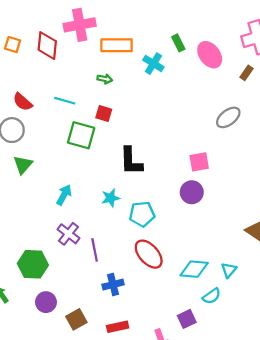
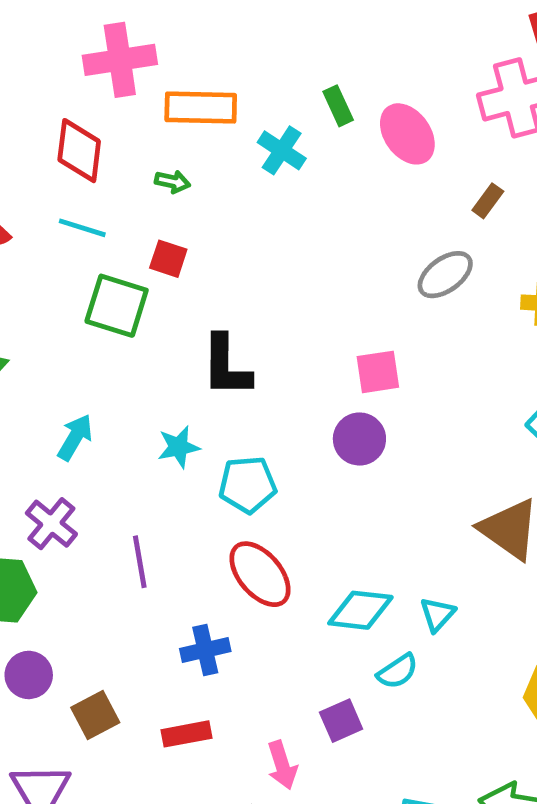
red diamond: (47, 46) -> (79, 151), moved
brown rectangle: (247, 73) -> (488, 201), moved
purple cross: (68, 234) -> (51, 524), moved
blue cross: (113, 285) -> (205, 650), moved

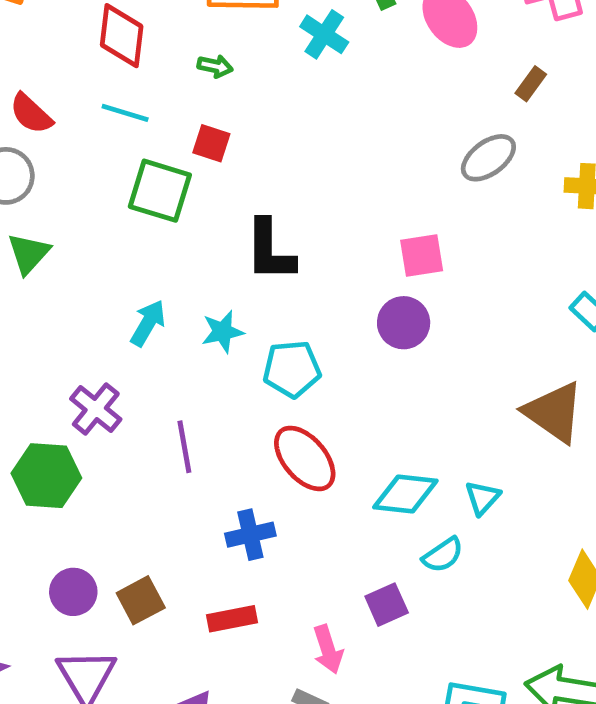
cyan arrow: (75, 437) -> (148, 323), moved
purple circle: (29, 675) -> (73, 592), moved

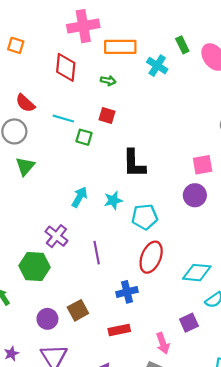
cyan line: (125, 113) -> (63, 119), moved
green square: (160, 191) -> (84, 137), size x0.6
red ellipse: (305, 458) -> (151, 257), turned 64
brown square: (141, 600) -> (78, 310), moved

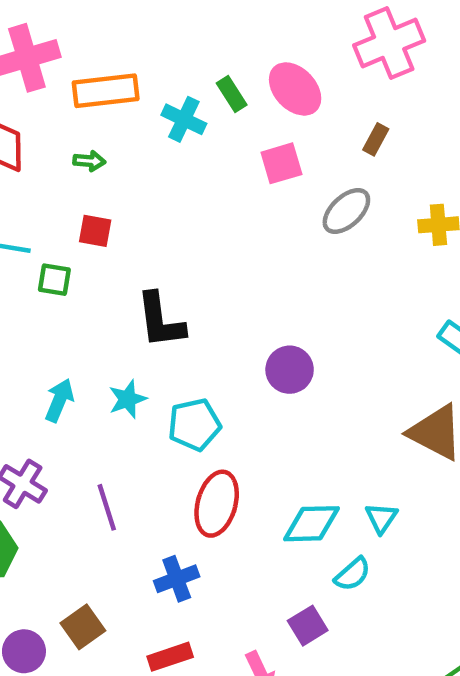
green rectangle: (182, 45) -> (232, 94), moved
pink square: (203, 165) -> (281, 163), moved

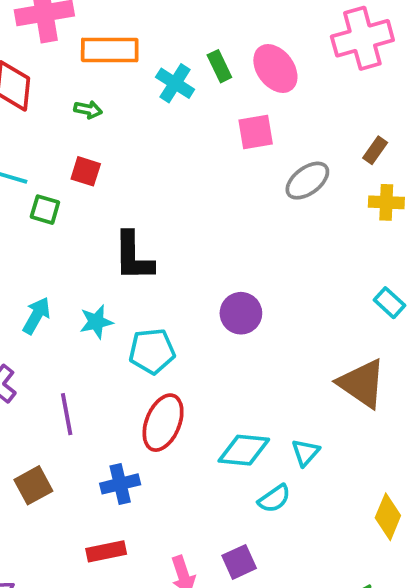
brown rectangle: (376, 139) -> (375, 150), moved
purple square: (308, 626) -> (239, 562), moved
brown square: (83, 627) -> (33, 485), moved

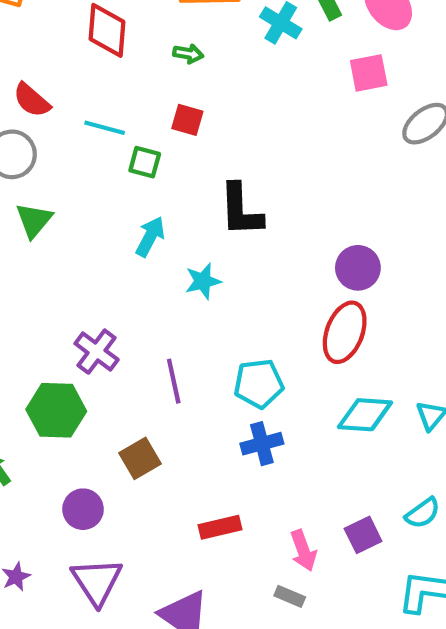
cyan arrow: (36, 316) -> (150, 237), moved
cyan pentagon: (152, 351) -> (259, 384), moved
red ellipse: (163, 423) -> (345, 332), moved
blue cross: (120, 484) -> (262, 444), moved
cyan semicircle: (274, 499) -> (423, 513), moved

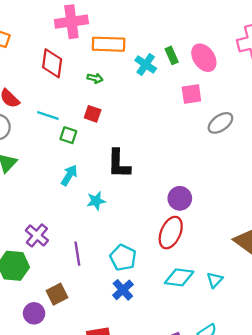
cyan pentagon: (259, 384) -> (123, 258), turned 30
blue cross: (262, 444) -> (123, 290), turned -30
purple circle: (83, 509) -> (34, 313), moved

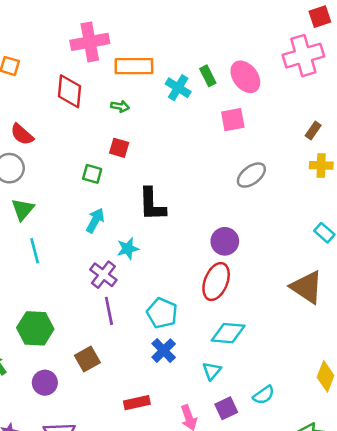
cyan line: (48, 115) -> (35, 251), moved, turned 60
gray ellipse: (220, 123) -> (251, 175), moved
purple cross: (37, 235) -> (103, 275), moved
cyan triangle: (215, 280) -> (212, 371), moved
purple circle: (34, 313) -> (45, 383), moved

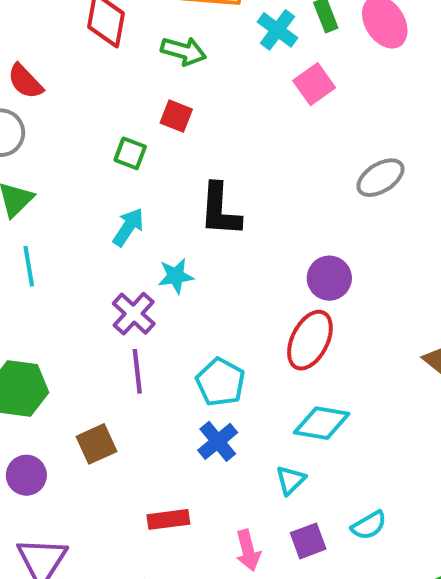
green arrow: (120, 106) -> (184, 51), size x1.5
pink square: (233, 120) -> (314, 84), moved, turned -30

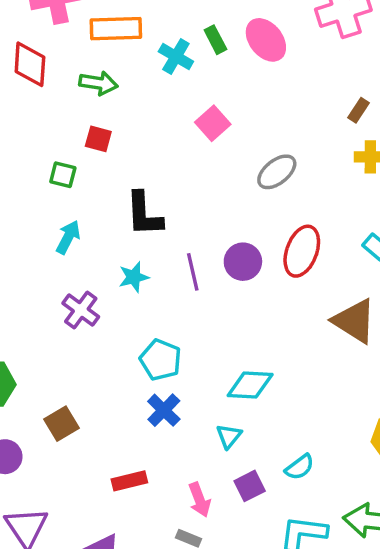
pink square: (314, 84) -> (213, 123), moved
cyan star: (176, 276) -> (134, 277), moved
red ellipse: (310, 340) -> (302, 251), moved
purple line: (137, 371) -> (193, 272), moved

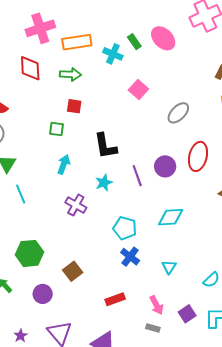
cyan diamond: (250, 385) -> (171, 217), moved
purple square: (250, 486) -> (187, 314), moved

